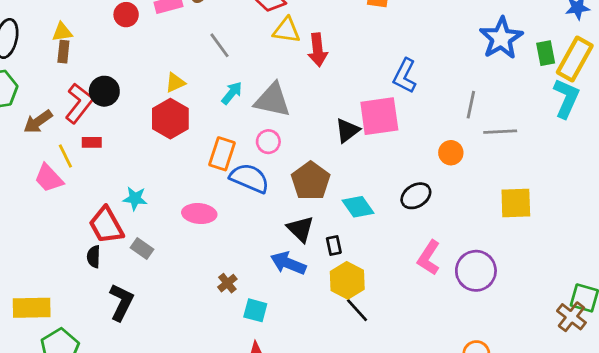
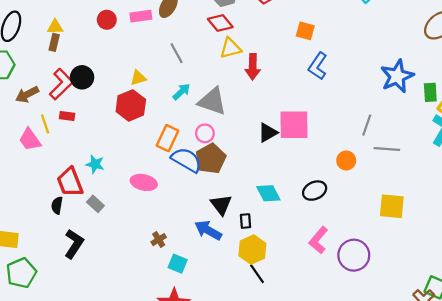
yellow triangle: (287, 30) -> (230, 48), turned -30
blue L-shape: (405, 76) -> (318, 66), moved
brown pentagon: (311, 181) -> (211, 159), moved

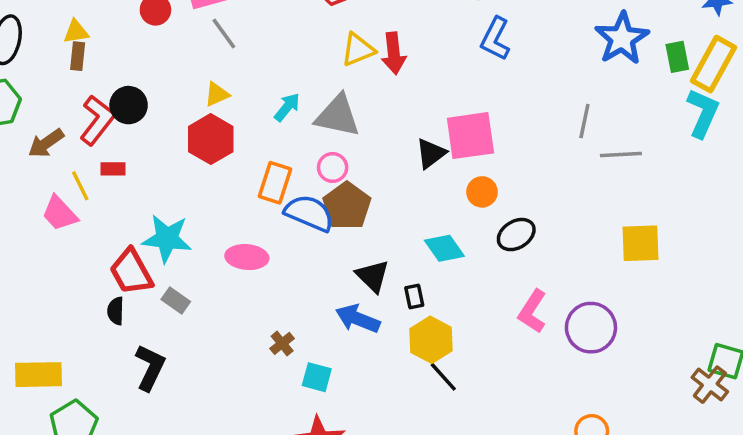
yellow triangle: (230, 48) -> (358, 50), moved
gray line: (177, 53) -> (224, 34), moved
orange circle: (346, 160) -> (482, 192), moved
cyan star: (95, 164) -> (167, 239), size x1.6

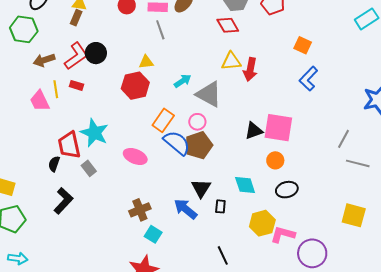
pink L-shape: (532, 311) -> (283, 235), turned 55
yellow hexagon: (431, 340) -> (262, 223), moved
brown cross: (282, 343) -> (140, 210), size x1.5

